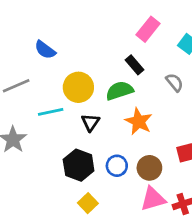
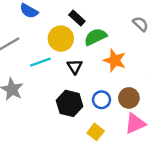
black rectangle: (135, 65) -> (77, 18), moved
yellow square: (88, 203) -> (96, 132), moved

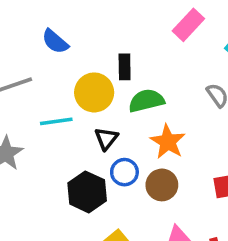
black rectangle: (77, 18) -> (125, 67), turned 35
brown circle: (129, 98) -> (162, 185), moved
blue circle: (101, 100) -> (124, 172), moved

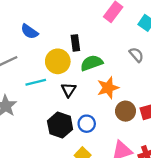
orange star: (168, 142) -> (108, 88), turned 30
blue circle: (124, 172) -> (87, 124), moved
brown circle: (162, 185) -> (125, 111), moved

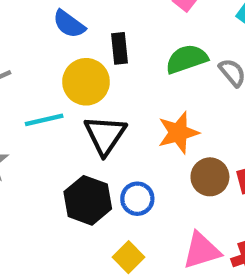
blue semicircle: (29, 32) -> (69, 24), moved
green semicircle: (92, 63) -> (187, 59), moved
black triangle: (69, 90) -> (105, 135), size x1.5

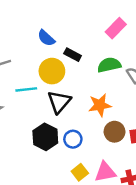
black rectangle: (119, 48) -> (73, 55), turned -63
yellow square: (128, 257) -> (80, 172), moved

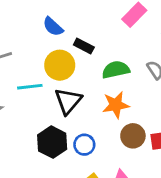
green semicircle: (109, 65) -> (116, 70), moved

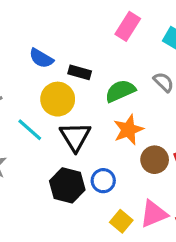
cyan line: (30, 87) -> (30, 130), turned 60

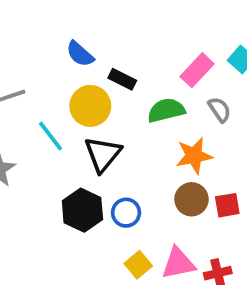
pink rectangle: (128, 26) -> (197, 70), moved
orange star: (128, 130) -> (194, 156), moved

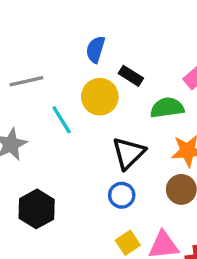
blue semicircle: (80, 54) -> (96, 49), turned 60
black triangle: (103, 154) -> (129, 153), moved
black hexagon: (82, 210) -> (37, 209), moved

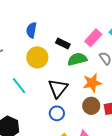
black rectangle: (131, 76) -> (63, 44), moved
cyan line: (62, 120) -> (19, 86), moved

